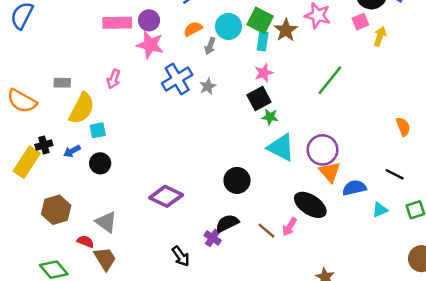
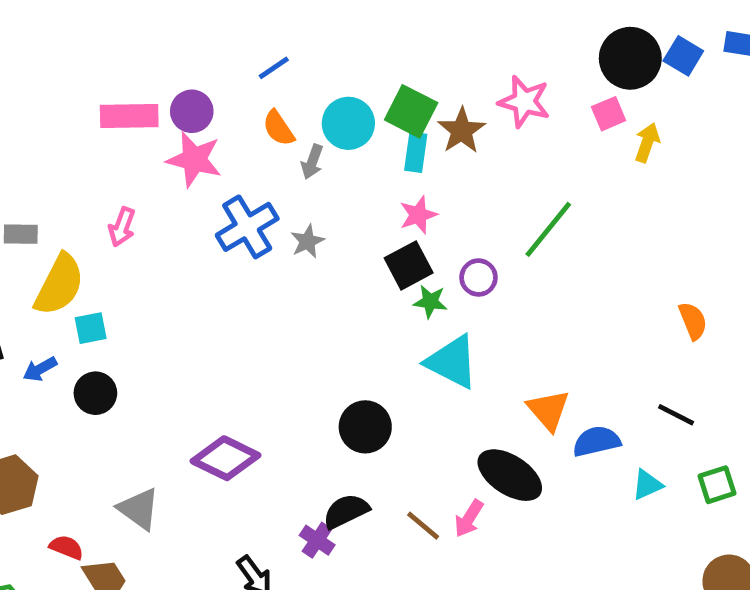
orange semicircle: (193, 29) -> (279, 128), turned -96
purple circle: (323, 150) -> (478, 278), moved, size x0.6
gray triangle: (106, 222) -> (139, 509), moved

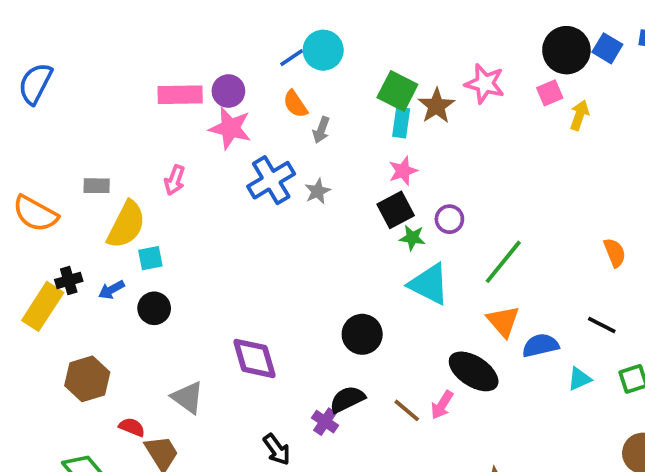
cyan circle: (348, 123) -> (323, 50), moved
green line: (548, 229) -> (503, 262), moved
purple diamond: (226, 458) -> (254, 358), turned 48

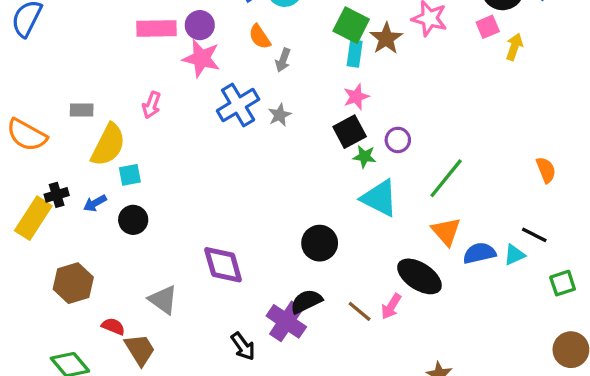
cyan triangle: (579, 379) -> (514, 255), moved
purple cross: (325, 422) -> (286, 321), size x1.6

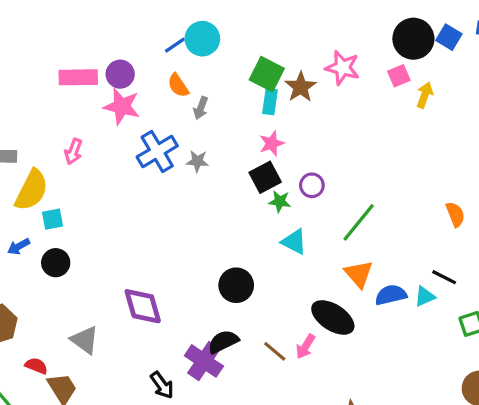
gray star: (280, 115) -> (197, 161), turned 30
cyan triangle: (380, 198) -> (294, 242), size x0.7

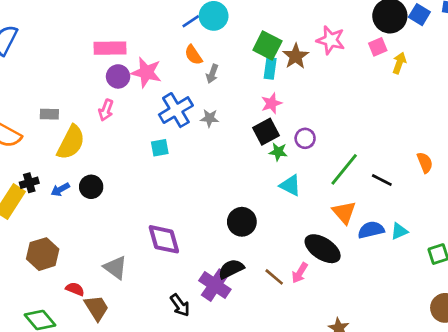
purple circle: (120, 74) -> (118, 76), moved
cyan square: (52, 219) -> (160, 148), moved
black circle: (56, 263) -> (91, 187), moved
black line: (444, 277) -> (382, 180), moved

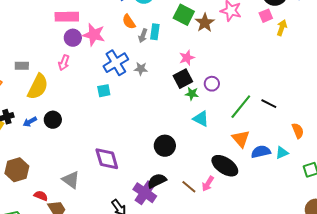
cyan rectangle: (270, 68) -> (155, 32), moved
orange semicircle: (425, 163) -> (298, 131), moved
black line: (382, 180) -> (269, 104), moved

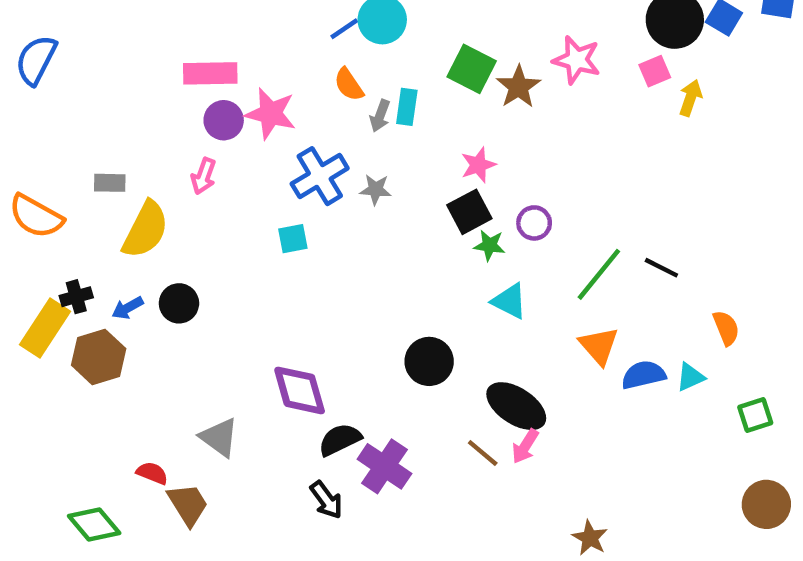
black ellipse: (225, 166) -> (516, 406), moved
brown hexagon: (17, 170) -> (99, 357), moved
black semicircle: (157, 181) -> (340, 440), moved

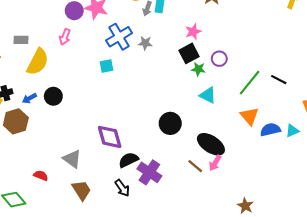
brown trapezoid: (188, 504) -> (82, 190), moved

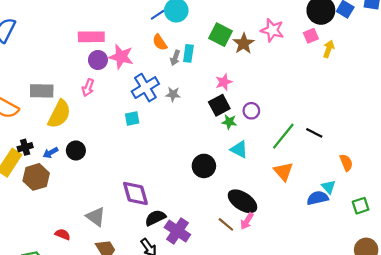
gray rectangle: (21, 40) -> (42, 91), size x1.5
black circle: (170, 123) -> (204, 166), moved
blue semicircle: (270, 130) -> (318, 198), moved
cyan triangle: (292, 131) -> (329, 187), turned -48

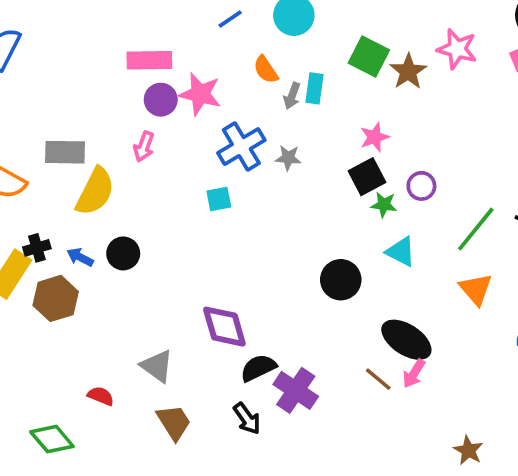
blue line: (158, 15) -> (230, 19), moved
blue arrow: (50, 153) -> (80, 257), turned 56

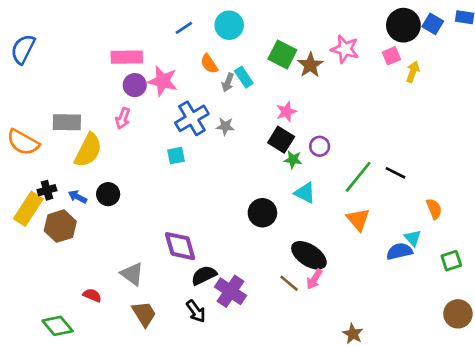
cyan rectangle: (314, 88) -> (244, 77), turned -42
black square: (367, 177) -> (281, 140), turned -30

